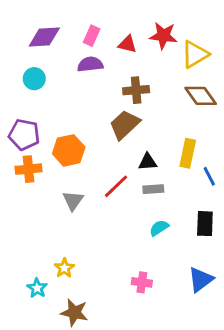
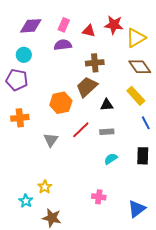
purple pentagon: (24, 135) -> (17, 80), moved
orange hexagon: (69, 150) -> (61, 103), moved
yellow rectangle: (188, 153) -> (136, 96), moved, turned -54
black triangle: (148, 162) -> (107, 105), moved
blue triangle: (201, 280) -> (137, 209), moved

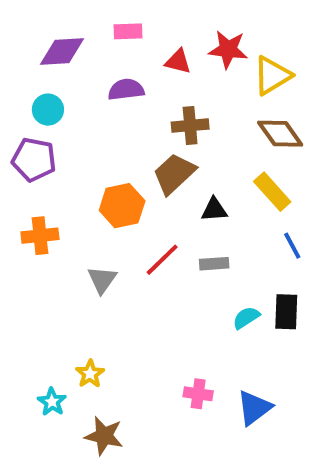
pink rectangle: (64, 25) -> (128, 31), moved, turned 64
cyan semicircle: (111, 159) -> (246, 318), moved
blue triangle: (137, 209) -> (254, 408), moved

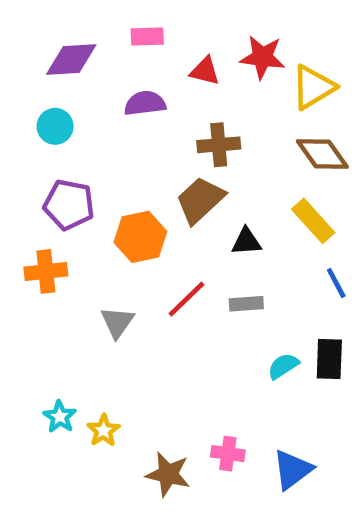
purple pentagon: (34, 160) -> (69, 205), moved
cyan star: (52, 402) -> (60, 417), moved
brown star: (104, 436) -> (168, 474), moved

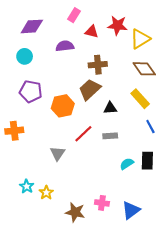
pink rectangle: (147, 36) -> (74, 15), moved, turned -56
orange cross: (46, 271) -> (14, 131), moved
gray triangle: (117, 322) -> (58, 153), moved

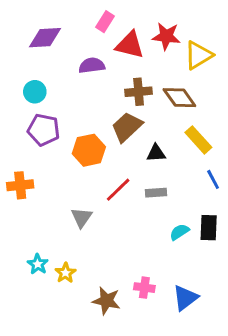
red triangle: (92, 32) -> (130, 45), size x1.5
cyan circle: (25, 56) -> (35, 92), moved
brown diamond: (144, 69) -> (179, 98), moved

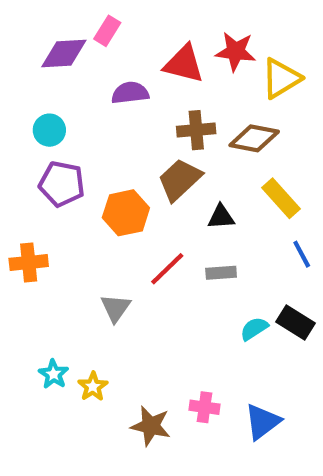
pink rectangle: (105, 22) -> (107, 31), moved
brown diamond: (179, 98) -> (254, 138), turned -44
black rectangle: (209, 228) -> (296, 322), turned -60

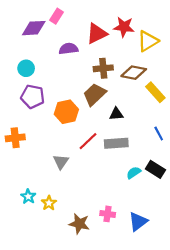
red triangle: (184, 64) -> (97, 34), turned -40
yellow rectangle: (281, 198) -> (155, 92), moved
gray rectangle: (221, 273) -> (116, 143), size x1.5

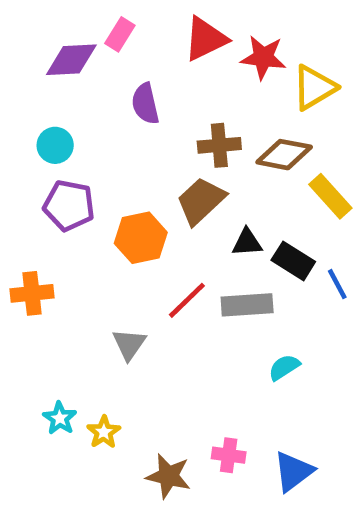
red triangle: (97, 34) -> (205, 39), moved
purple semicircle: (68, 49) -> (145, 104), turned -96
black rectangle: (155, 169) -> (293, 261), moved

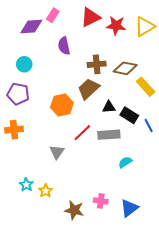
yellow triangle: (314, 87) -> (145, 27), moved
purple pentagon: (69, 205) -> (18, 94), moved

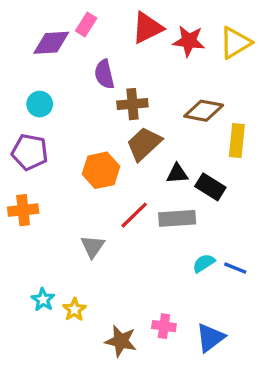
brown cross: (97, 64) -> (132, 104), moved
yellow rectangle: (146, 87) -> (237, 140), turned 48
blue line: (149, 125) -> (235, 268), moved, turned -40

